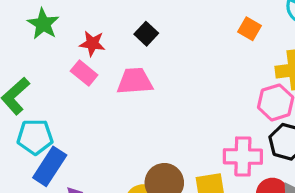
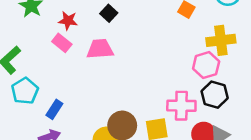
cyan pentagon: (35, 137) -> (25, 91), turned -30
blue rectangle: (50, 166) -> (54, 109), moved, size x0.7

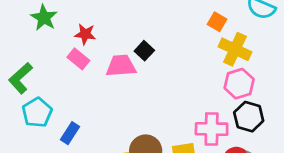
black square: (109, 13) -> (144, 51), moved
yellow cross: (221, 40) -> (235, 49), moved, turned 32

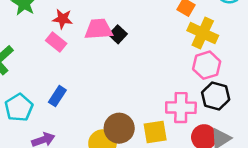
pink trapezoid: (121, 66) -> (99, 29), moved
cyan pentagon: (37, 112) -> (19, 108), moved
blue rectangle: (70, 133) -> (57, 96), moved

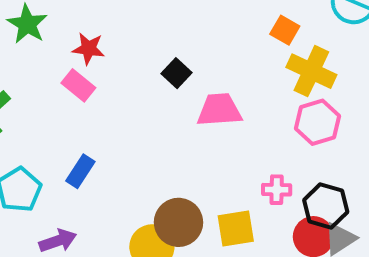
pink trapezoid: (99, 29) -> (219, 110), moved
black hexagon: (216, 96) -> (326, 206), moved
pink cross: (181, 108) -> (277, 190), size x0.6

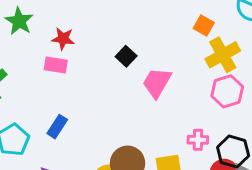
yellow cross: (311, 71) -> (223, 55), turned 36
pink rectangle: (78, 85) -> (56, 65), turned -30
pink trapezoid: (219, 110) -> (157, 83), turned -56

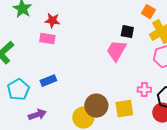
black square: (126, 56) -> (127, 32), moved, turned -32
blue rectangle: (57, 127) -> (48, 81), turned 35

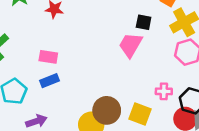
pink rectangle: (47, 39) -> (48, 57), moved
yellow square: (124, 109) -> (140, 114), turned 30

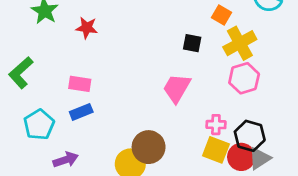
pink trapezoid: (130, 45) -> (177, 88), moved
yellow square: (140, 114) -> (216, 150), moved

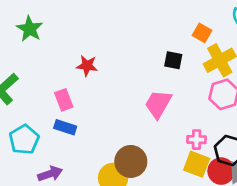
red star: (87, 28) -> (87, 66), moved
pink rectangle: (80, 84) -> (64, 100), turned 60
blue rectangle: (81, 112) -> (65, 127), turned 40

